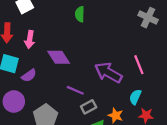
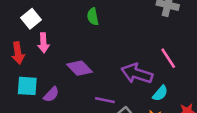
pink arrow: (30, 40) -> (43, 43), moved
cyan semicircle: (135, 97) -> (160, 93), moved, turned -152

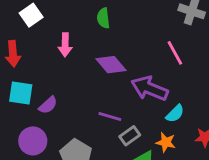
pink arrow: (43, 43) -> (65, 45), moved
pink line: (168, 58) -> (175, 53), moved
purple diamond: (80, 68) -> (111, 65), moved

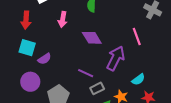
purple arrow: (150, 88) -> (116, 58), turned 85
cyan semicircle: (175, 114) -> (138, 79), moved

